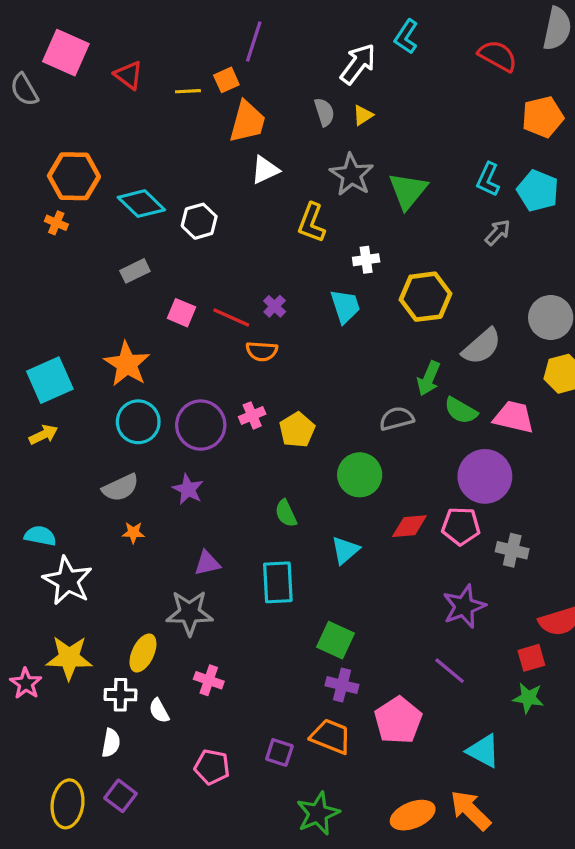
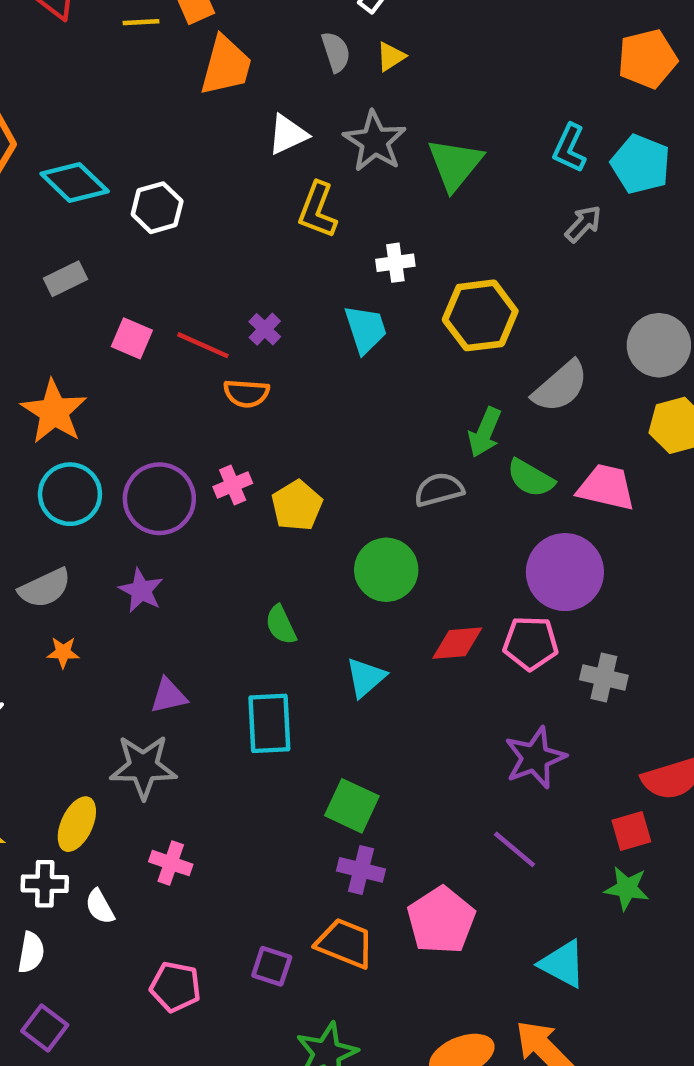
white triangle: (265, 170) -> (288, 134), moved

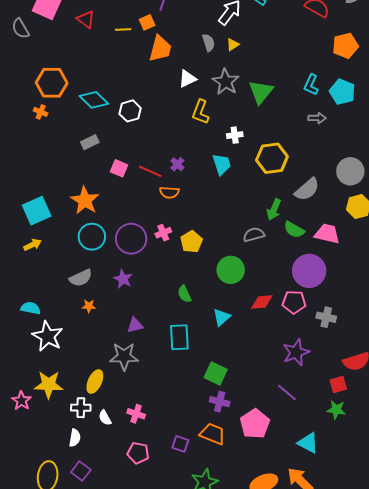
gray arrow: (583, 224) -> (317, 118), turned 48
pink cross: (171, 863) -> (136, 414), moved

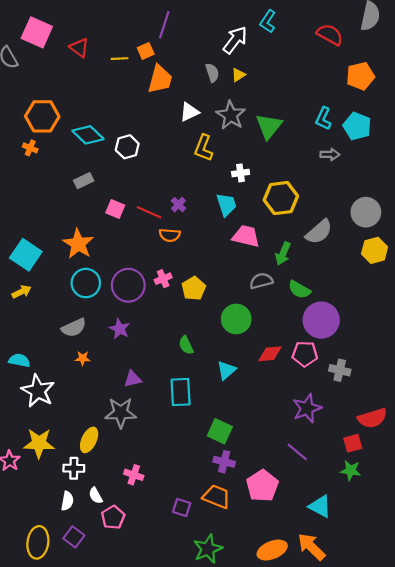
cyan square: (37, 211) -> (26, 255), turned -32
green semicircle: (294, 230) -> (299, 290), moved
pink trapezoid: (327, 234) -> (246, 236), moved
white semicircle: (105, 418) -> (96, 496), moved
pink pentagon: (138, 453) -> (113, 517), moved, turned 30

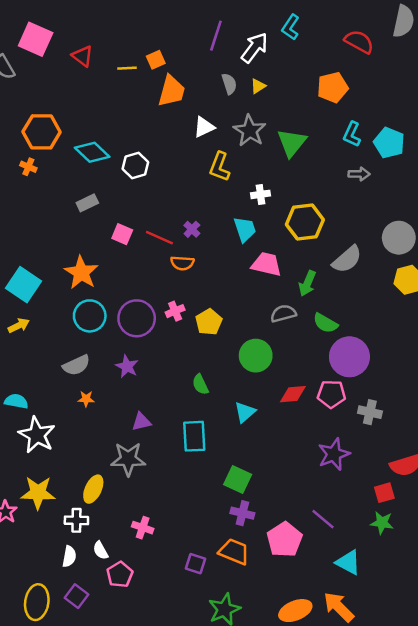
purple line: (164, 25) -> (216, 36), moved
orange pentagon: (360, 76) -> (333, 87), moved
purple line: (297, 452) -> (323, 519), moved

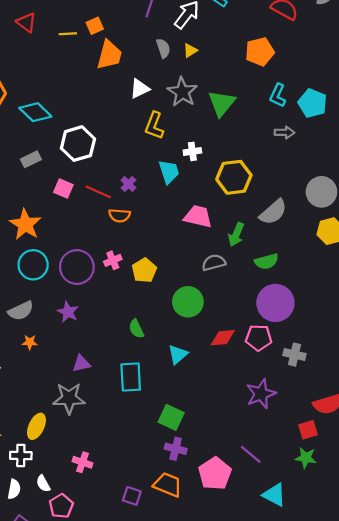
white hexagon: (135, 166) -> (78, 144), moved, size x1.4
cyan trapezoid: (245, 229) -> (169, 172), moved
green semicircle: (325, 323) -> (266, 261), moved, turned -45

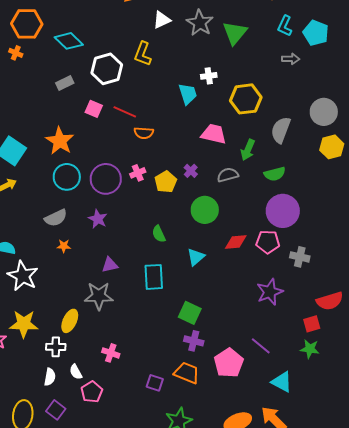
yellow L-shape: (154, 126) -> (143, 54), moved
purple cross: (128, 184) -> (191, 171), moved
gray semicircle: (273, 212) -> (281, 130), turned 152

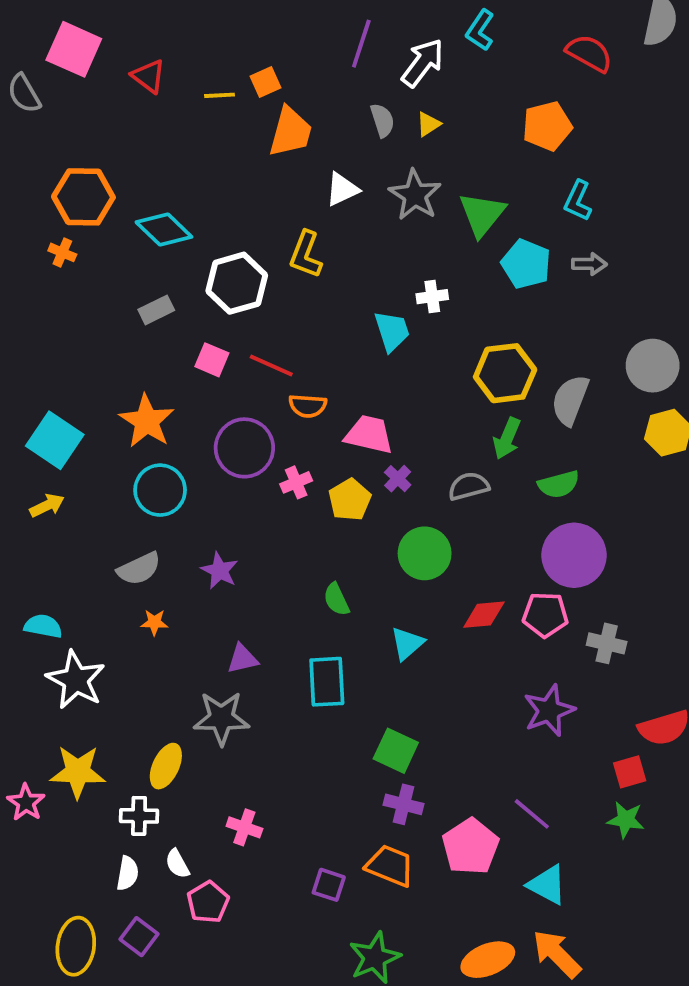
cyan pentagon: (316, 33) -> (526, 264), moved
yellow hexagon: (246, 99) -> (505, 373), moved
pink trapezoid: (214, 134) -> (369, 435), moved
purple circle: (106, 179) -> (244, 448), moved
cyan triangle: (282, 382) -> (547, 885), moved

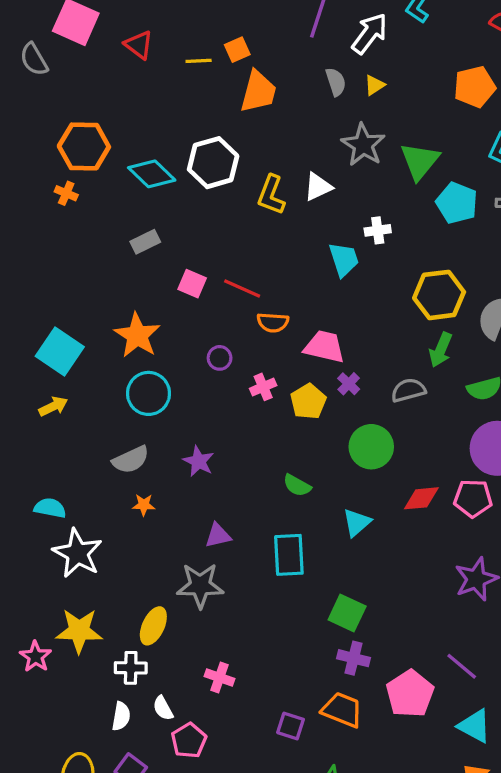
white triangle: (342, 189) -> (318, 187), moved
white hexagon: (237, 283) -> (213, 163), moved
purple circle: (244, 448) -> (220, 358), size x0.5
green semicircle: (336, 599) -> (297, 485), turned -36

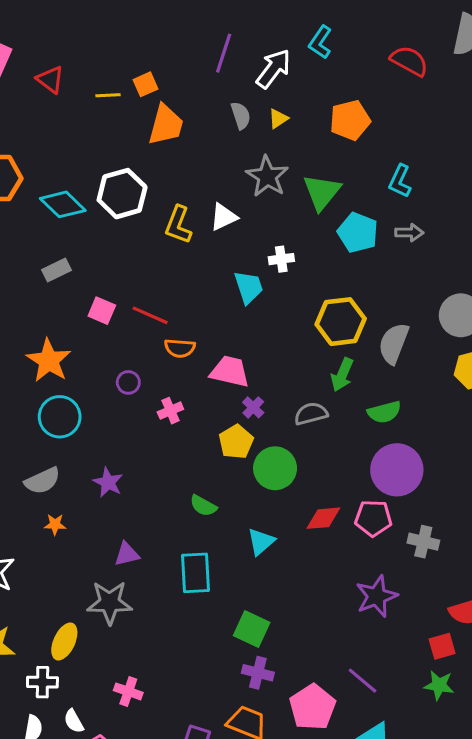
orange pentagon: (475, 87) -> (350, 120), moved
yellow pentagon: (308, 402) -> (236, 442), moved

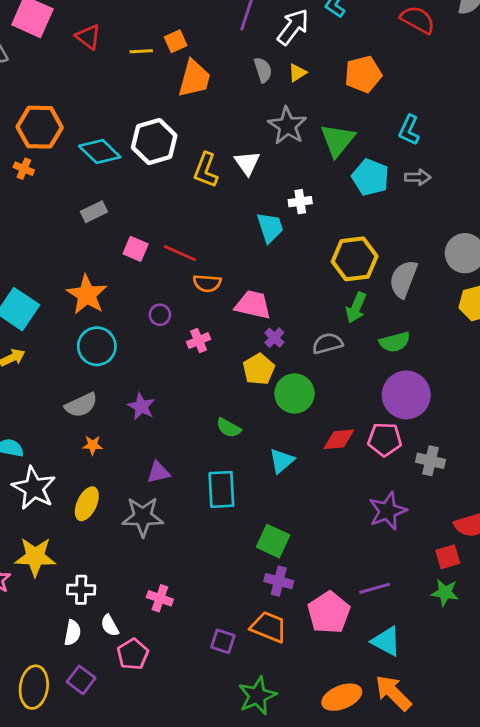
white triangle: (224, 217) -> (247, 163), turned -40
yellow ellipse: (64, 642) -> (87, 504), moved
purple line: (362, 681) -> (375, 588), turned -56

